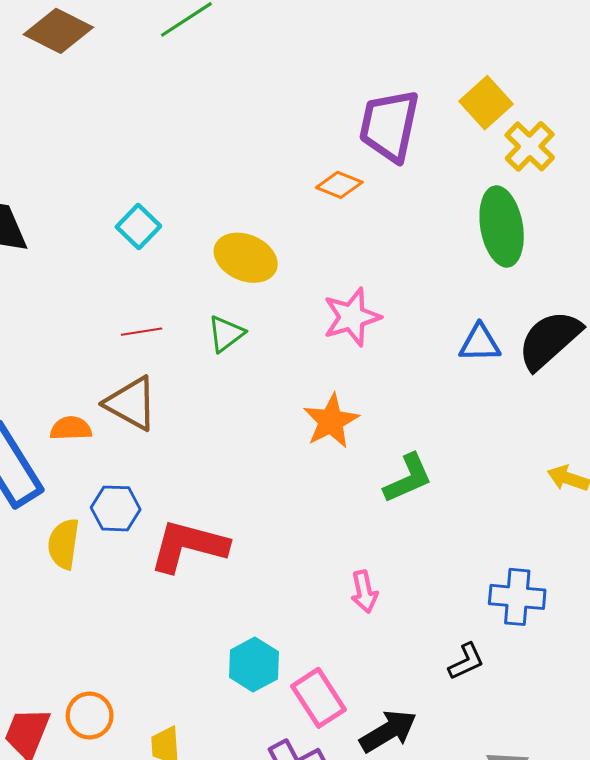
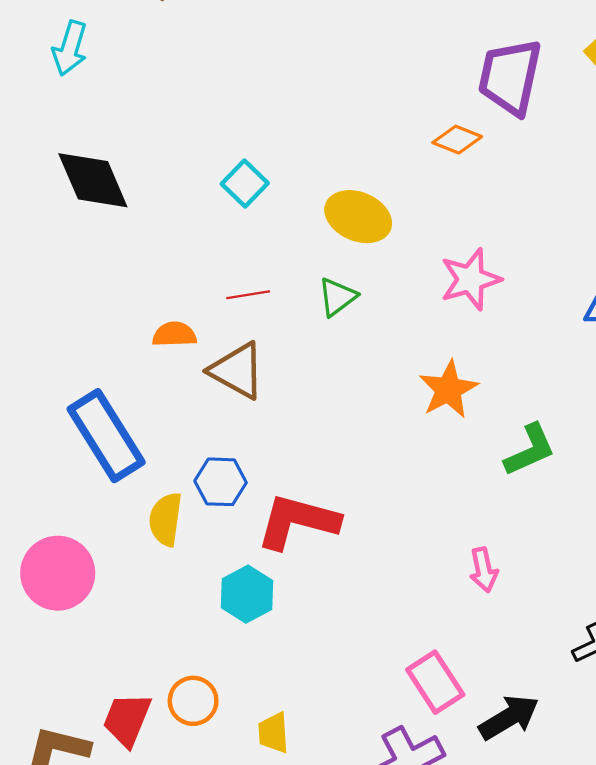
orange semicircle: (71, 428) -> (174, 334), moved
cyan hexagon: (254, 665) -> (247, 594), moved

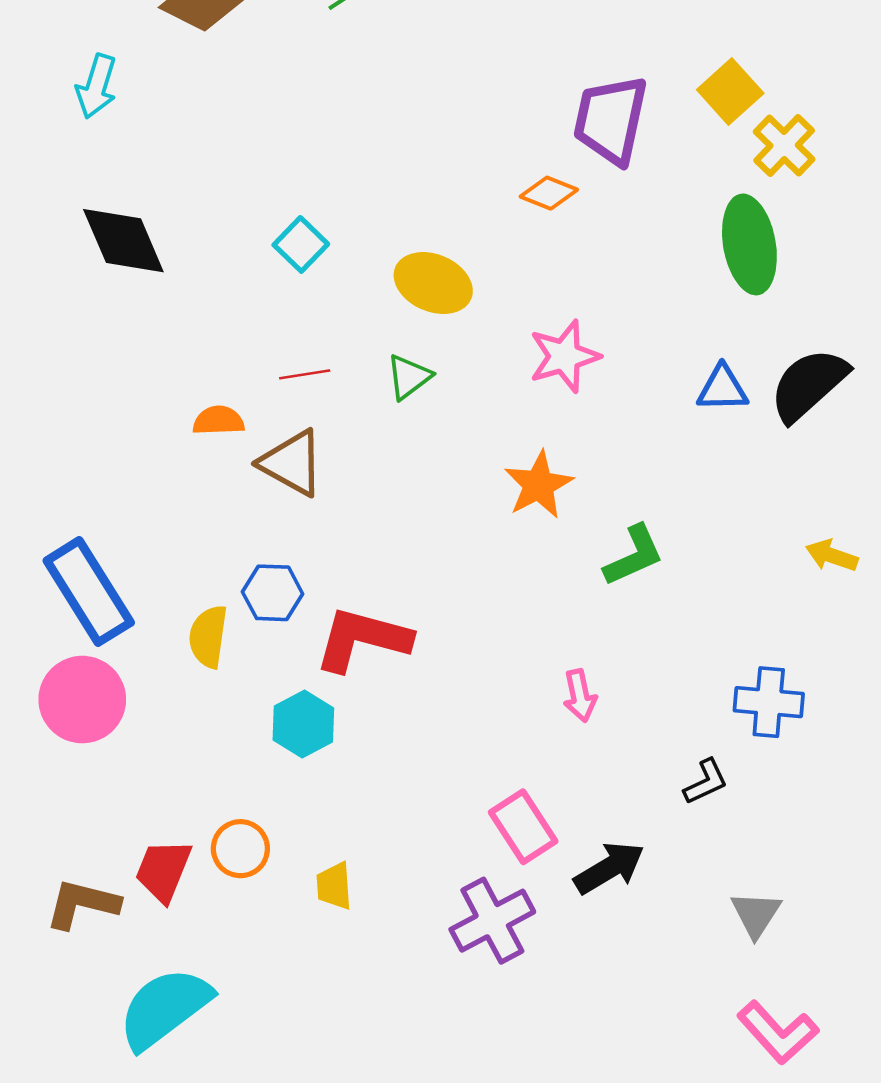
blue rectangle: (106, 436) -> (89, 592), moved

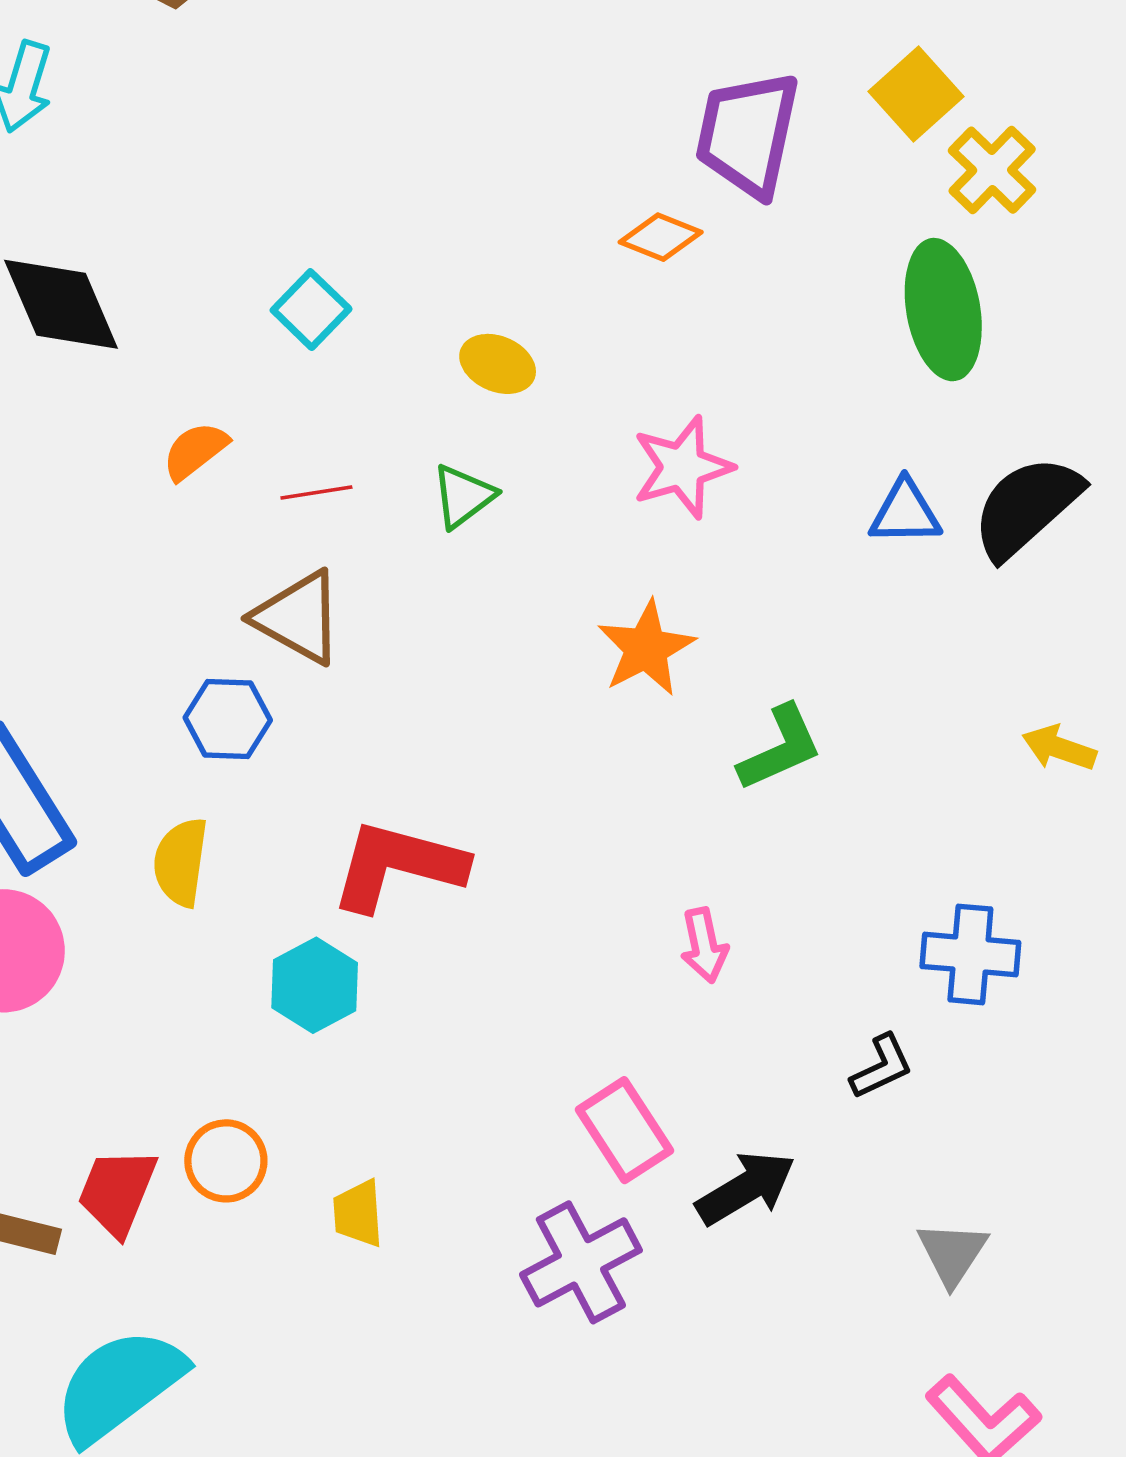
yellow ellipse: (433, 283) -> (498, 364), size x0.7
orange semicircle: (219, 421) -> (195, 451), moved, turned -36
blue hexagon: (273, 593) -> (228, 719), moved

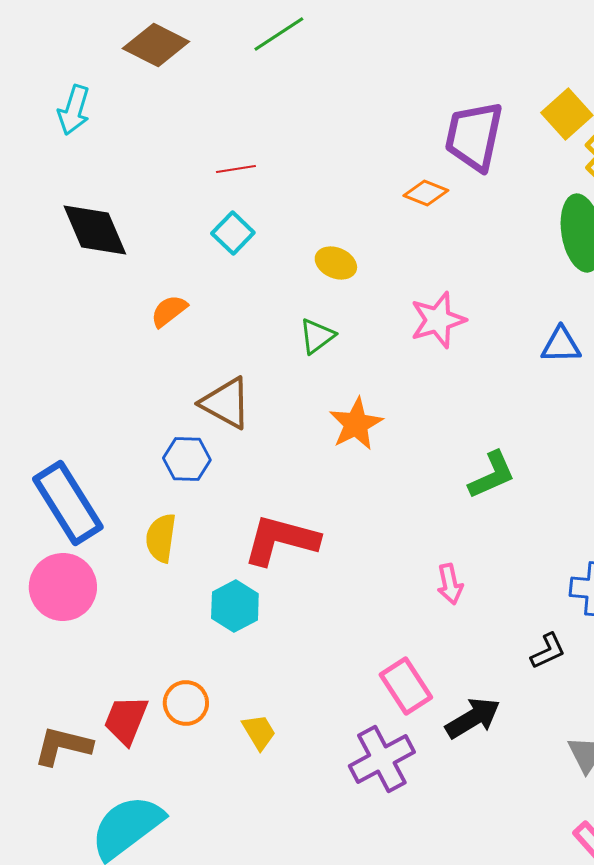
red line: (316, 493) -> (236, 169), moved
orange star: (646, 648) -> (356, 424), moved
yellow trapezoid: (358, 1213) -> (259, 732), turned 153

